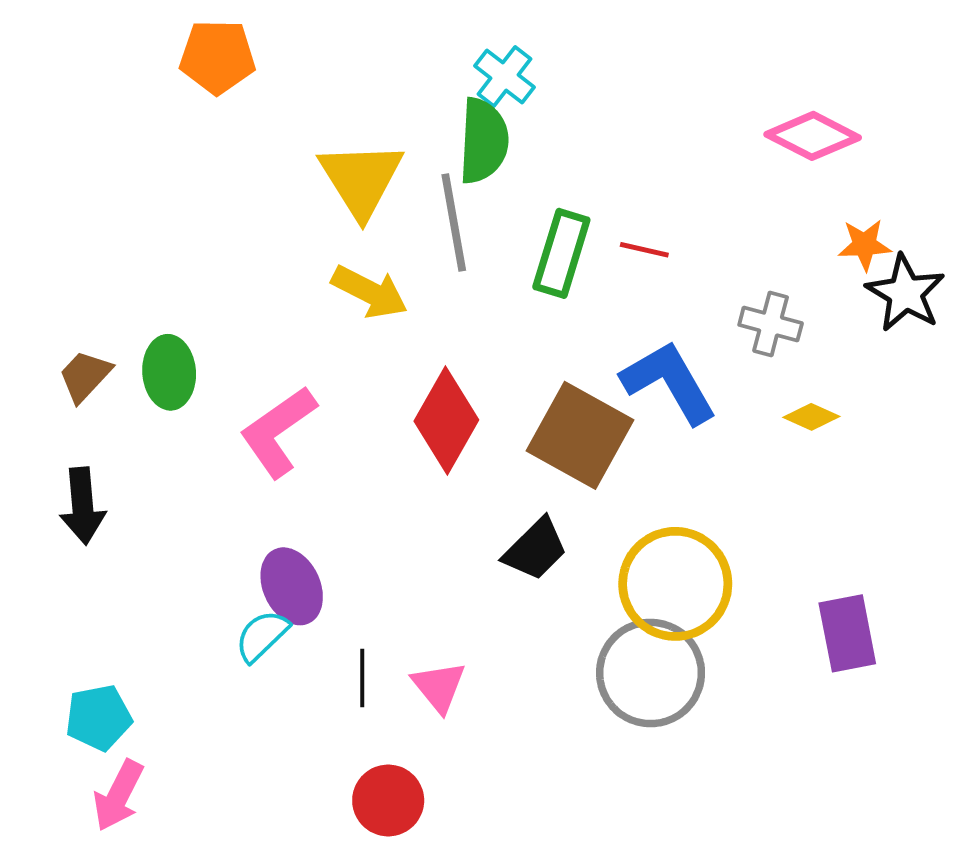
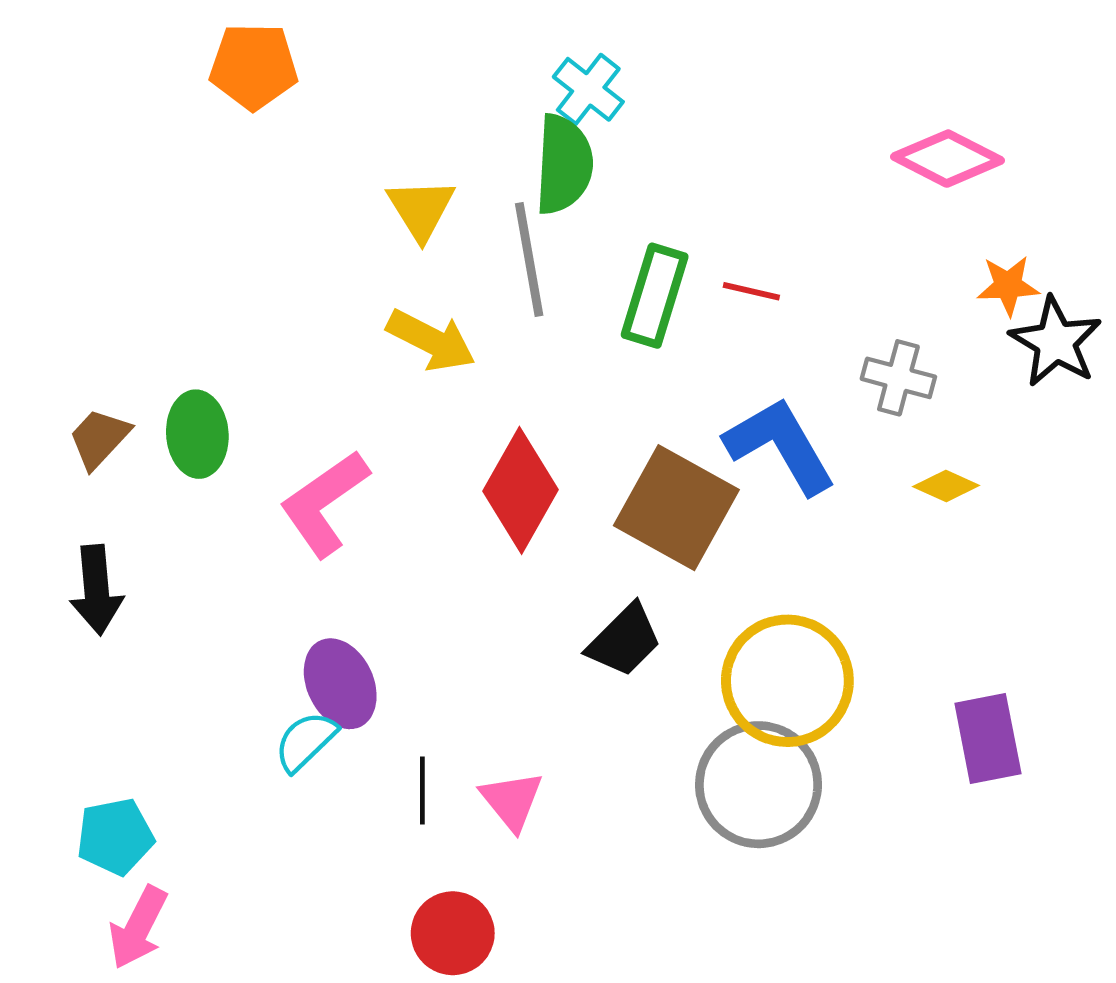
yellow triangle: (361, 179) -> (421, 209), size x0.7

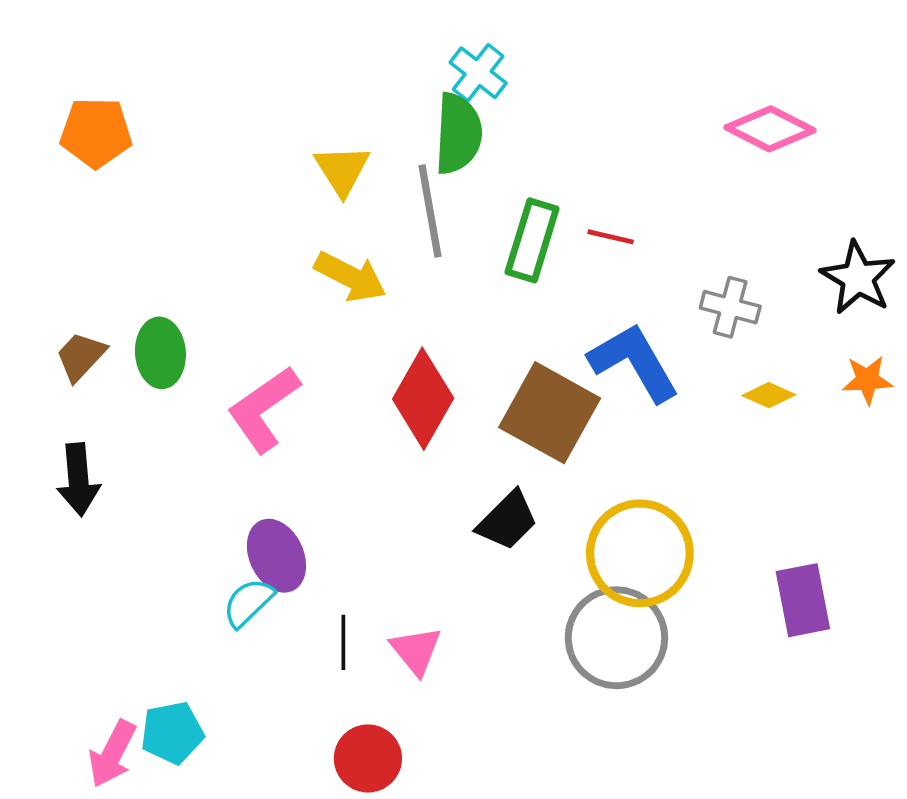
orange pentagon: (254, 66) -> (96, 132), moved
orange star: (1008, 286) -> (867, 380), moved
cyan pentagon: (115, 837) -> (172, 733), moved

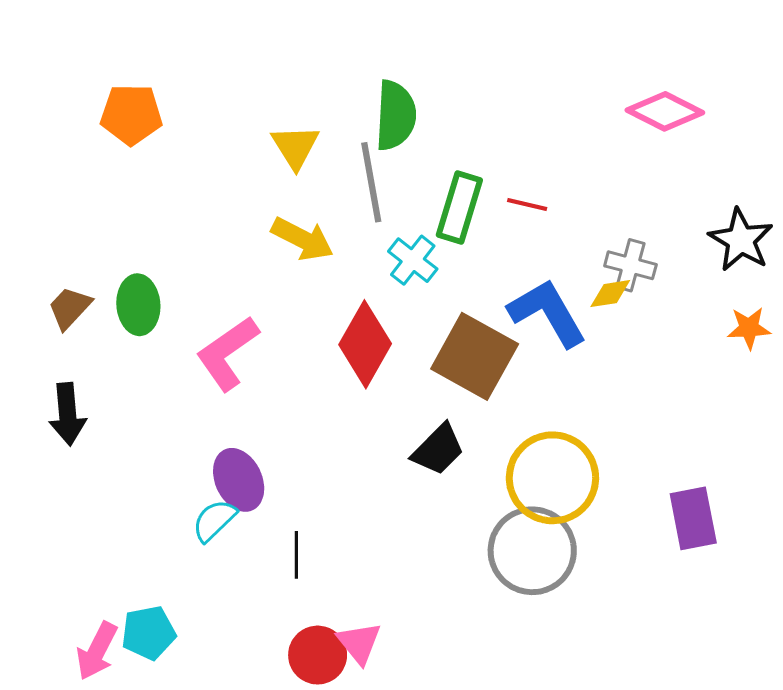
cyan cross: (478, 73) -> (413, 260), moved
orange pentagon: (96, 132) -> (131, 114), moved
yellow diamond: (769, 395) -> (610, 294), moved, turned -33
pink triangle: (416, 651) -> (359, 643), moved

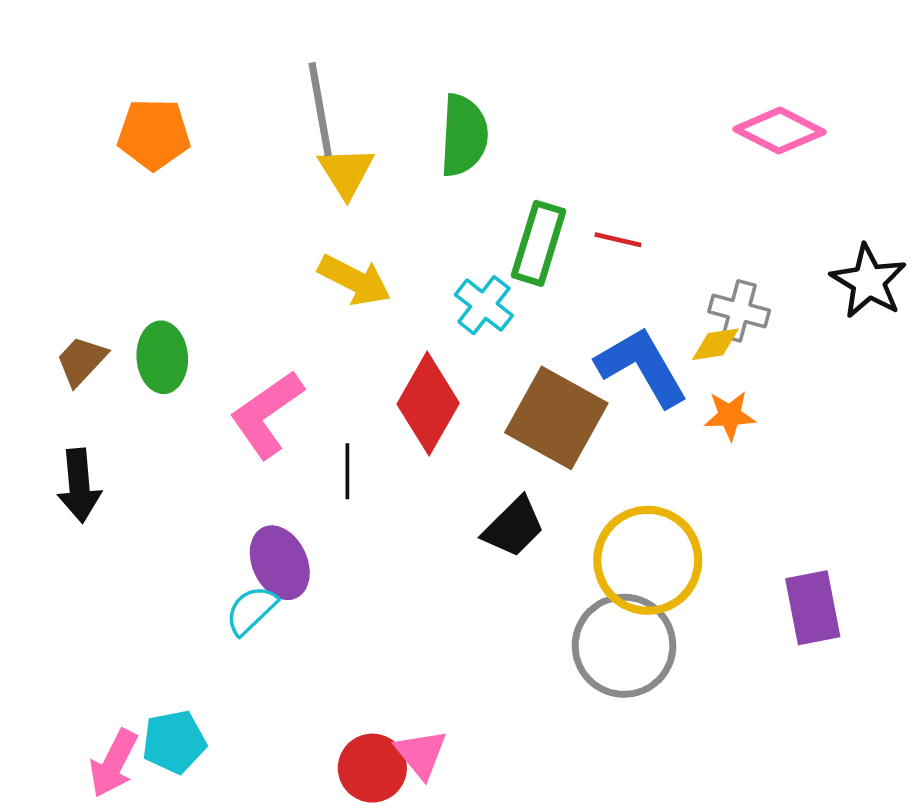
gray line: (371, 182) -> (320, 109), moved
orange star: (749, 328) -> (730, 415), moved
black line: (296, 555) -> (347, 471), moved

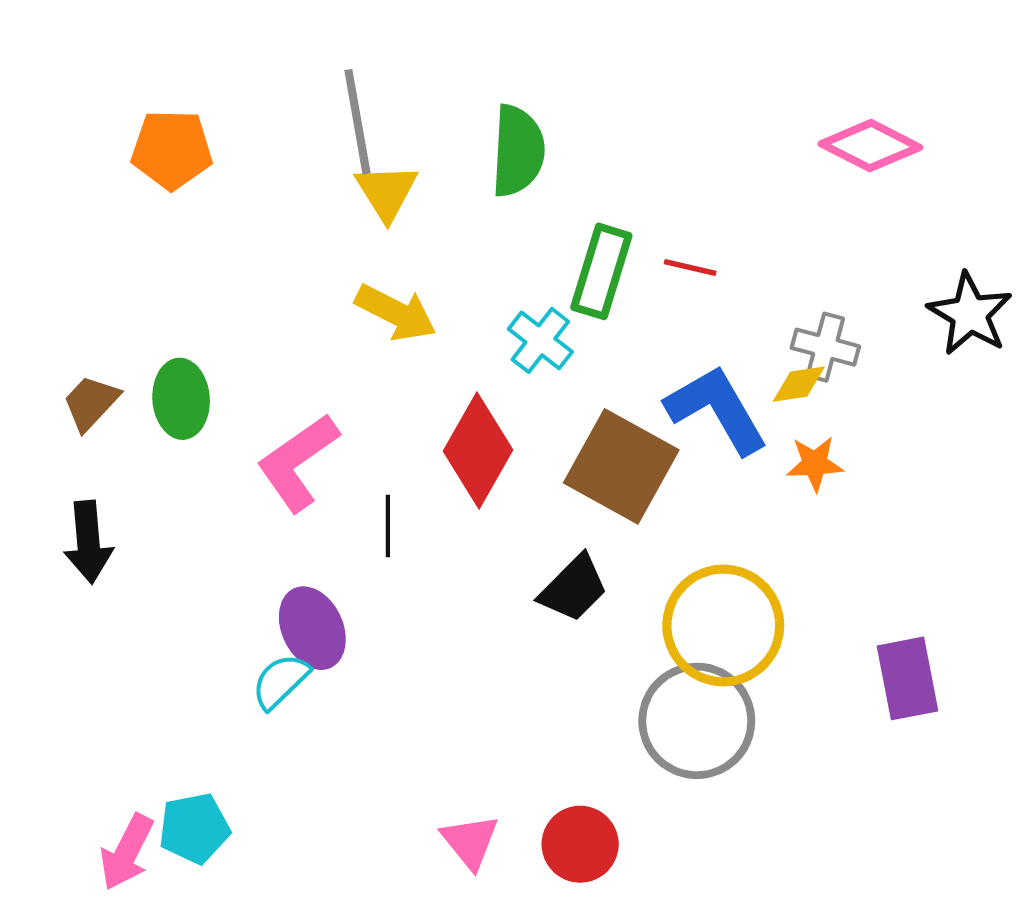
red circle: (372, 768) -> (580, 844), moved

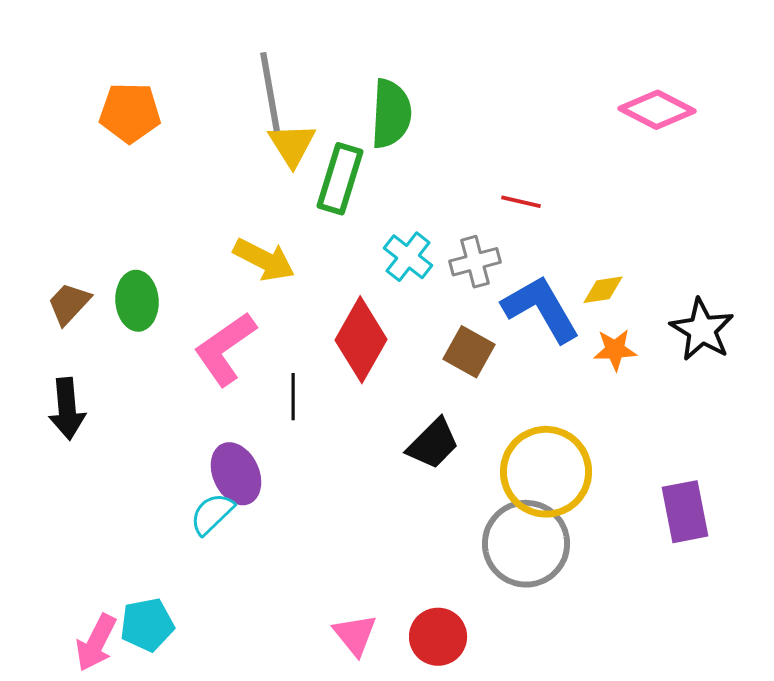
green rectangle: (601, 271) -> (340, 179), moved
yellow arrow: (396, 313) -> (264, 260), moved
black star: (970, 314) -> (702, 330), moved
gray cross: (825, 347) -> (475, 262), moved, turned -30
brown square: (621, 466) -> (469, 352), size x0.6

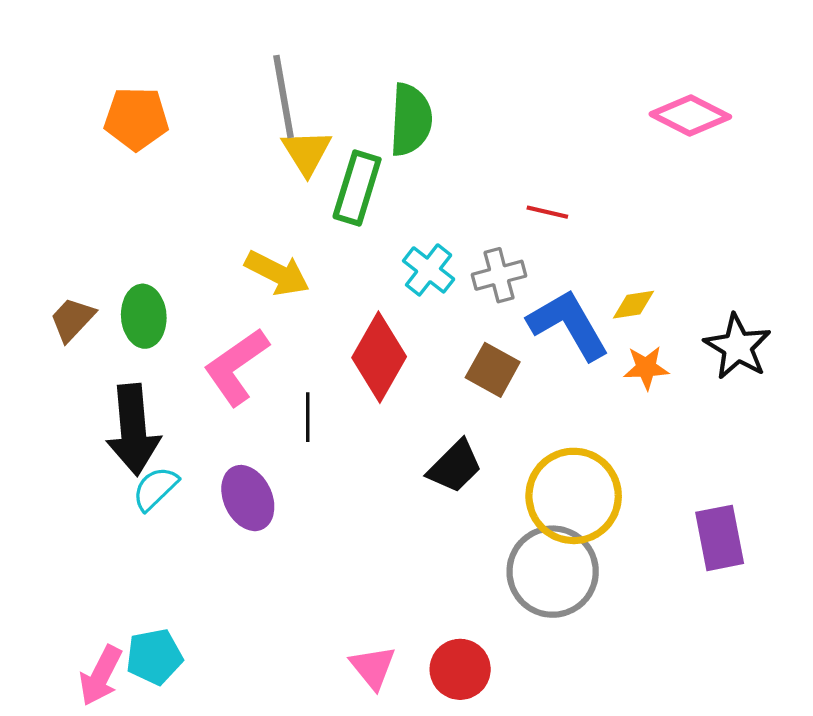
black arrow: (67, 409) -> (133, 430), moved, size x1.4
cyan semicircle: (212, 514) -> (155, 489), moved

